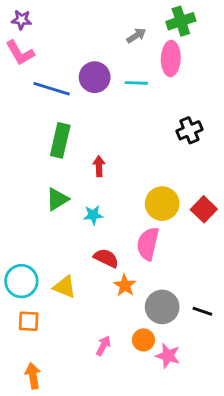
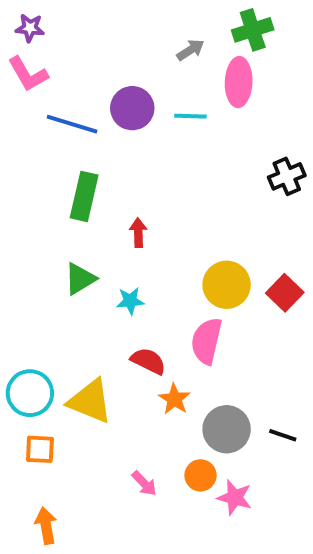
black cross: (189, 130) -> (287, 176), moved
yellow triangle: (65, 287) -> (90, 401), size x1.4
pink arrow: (103, 346) -> (144, 483), turned 108

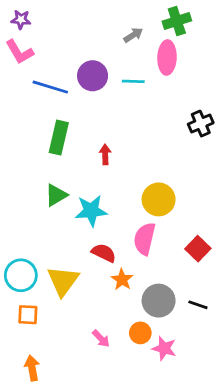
red arrow: (138, 233) -> (105, 154), moved
red square: (285, 293) -> (198, 249), moved
cyan star: (130, 301) -> (91, 211), size x1.6
yellow triangle: (90, 401) -> (63, 281), turned 44

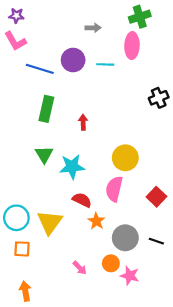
gray arrow: (133, 35) -> (93, 28), moved, turned 32
green triangle: (56, 195) -> (44, 154), turned -30

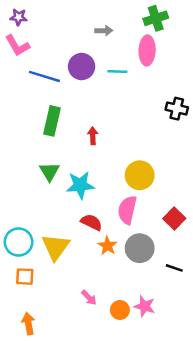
black cross: (159, 98) -> (177, 109), turned 36
gray circle: (125, 238) -> (140, 248), moved
orange circle: (111, 263) -> (120, 310), moved

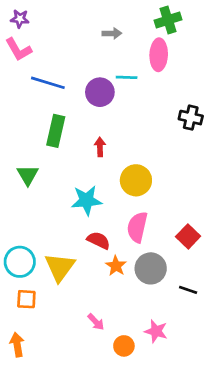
purple circle: (82, 67) -> (100, 92), moved
green triangle: (49, 172) -> (28, 175), moved
yellow circle: (140, 175) -> (136, 180), moved
orange circle: (120, 310) -> (124, 346), moved
orange arrow: (28, 324) -> (17, 345), moved

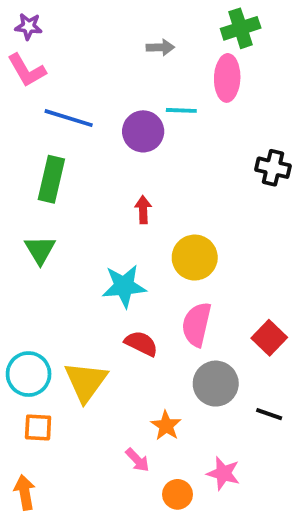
green rectangle: (56, 131) -> (51, 179), moved
orange star: (116, 266) -> (166, 426), moved

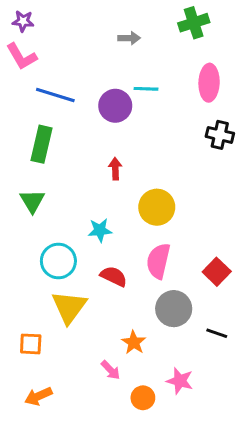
pink ellipse: (227, 78) -> (209, 83), moved
cyan star: (124, 286) -> (100, 230), size x0.7
cyan circle: (29, 374) -> (58, 261), moved
orange arrow: (25, 492) -> (38, 396), moved, turned -104

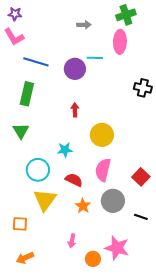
pink ellipse: (209, 83) -> (120, 42), moved
orange star: (134, 342) -> (83, 206), moved
pink arrow: (111, 370) -> (72, 241), turned 56
pink star: (180, 381) -> (117, 248), size x1.4

